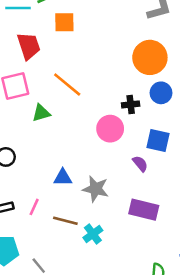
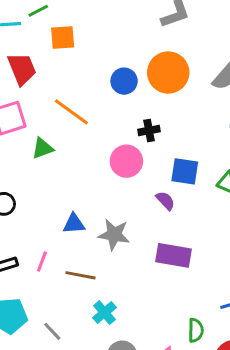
blue circle: (161, 93) -> (124, 81), moved
cyan cross: (93, 234) -> (104, 313), moved

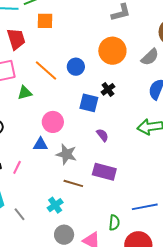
blue circle: (124, 81) -> (76, 67), moved
black cross: (149, 130) -> (108, 89), moved, turned -32
pink circle: (126, 161) -> (53, 122), moved
blue square: (185, 171) -> (89, 103), moved
brown line: (81, 275) -> (73, 183), moved

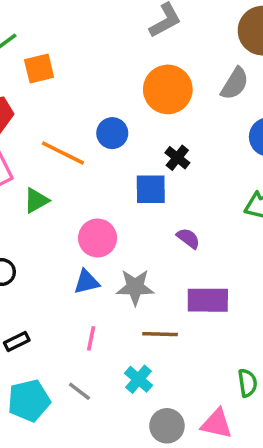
pink line: (17, 167) -> (91, 338), moved
gray line: (19, 214) -> (79, 391), moved

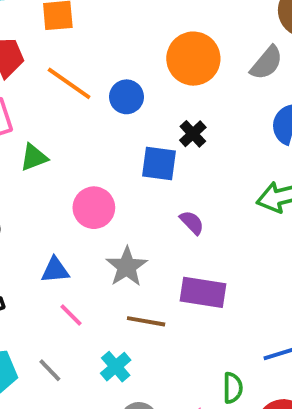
orange line: (63, 153) -> (69, 83), moved
blue triangle: (87, 282) -> (55, 270), moved
gray star: (135, 287) -> (127, 267), turned 30
pink line: (91, 338) -> (71, 315), turned -65

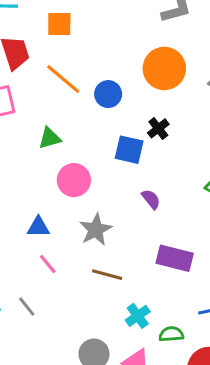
green triangle: (34, 157) -> (50, 138), moved
purple rectangle: (203, 292) -> (175, 258), moved
cyan cross: (116, 367) -> (138, 316), moved
green semicircle: (233, 388) -> (171, 334), turned -100

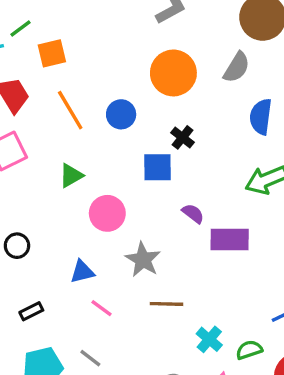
orange line: (63, 79) -> (70, 110), turned 33
purple rectangle: (175, 258) -> (230, 240), moved

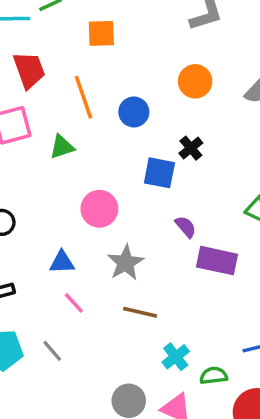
orange square: (52, 53) -> (101, 33), moved
orange circle: (173, 73) -> (195, 81), size x0.7
green triangle: (71, 176) -> (62, 147), moved

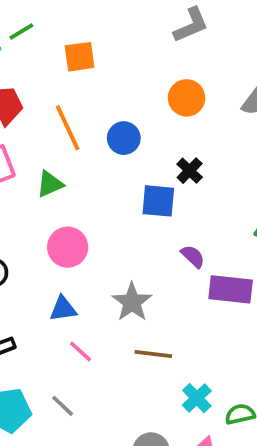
pink circle: (99, 209) -> (68, 247), moved

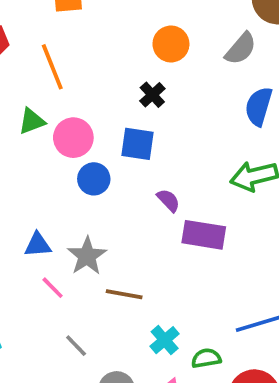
blue circle: (124, 138) -> (94, 179), moved
black cross: (190, 171) -> (152, 95), moved
pink circle: (68, 247) -> (73, 138), moved
gray star: (132, 302) -> (87, 256), moved
gray line: (63, 406) -> (76, 346), moved

